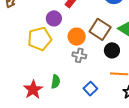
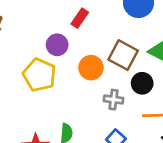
yellow pentagon: (40, 39) -> (39, 75), turned -30
gray cross: (79, 55) -> (114, 100), moved

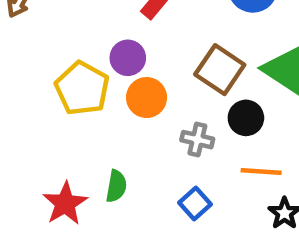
purple circle: (57, 45) -> (128, 58), moved
orange circle: (91, 68) -> (147, 98), moved

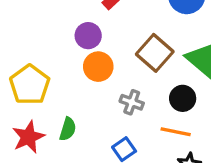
yellow pentagon: (82, 88) -> (30, 85), moved
black circle: (246, 118) -> (183, 98), moved

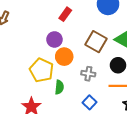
yellow pentagon: (30, 85) -> (41, 70), moved
green semicircle: (68, 129) -> (59, 87), moved

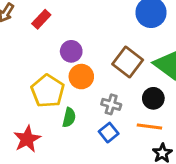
red rectangle: (65, 14) -> (41, 19), moved
blue square: (89, 102) -> (109, 133), moved

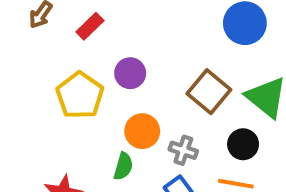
orange circle: (81, 77) -> (142, 131), moved
yellow pentagon: (48, 91) -> (80, 95), moved

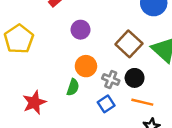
yellow pentagon: (80, 95) -> (19, 39), moved
black circle: (243, 144) -> (135, 78), moved

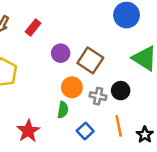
brown square: (129, 44) -> (90, 60), moved
orange line: (142, 102) -> (119, 126), moved, turned 75
blue square: (106, 104) -> (85, 131), moved

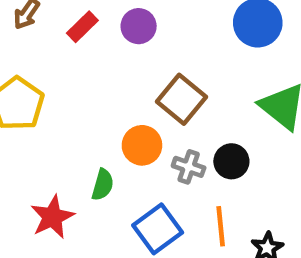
purple circle: (61, 53) -> (139, 26), moved
green semicircle: (63, 110) -> (103, 185), moved
blue square: (85, 131) -> (158, 229), size x1.5

